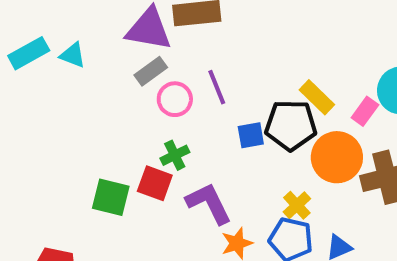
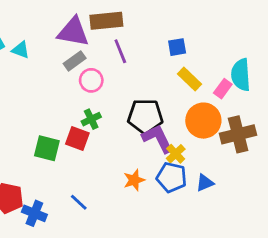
purple line: (217, 87) -> (120, 51), moved
black pentagon: (291, 125) -> (145, 116), moved
blue square: (251, 135) -> (177, 47), moved
purple L-shape: (209, 203) -> (158, 139), moved

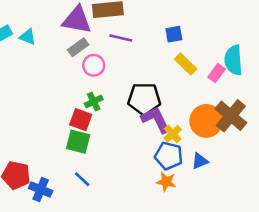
purple line: (120, 51) -> (121, 38), turned -55
orange circle: (203, 121) -> (206, 121), moved
brown cross: (238, 134) -> (231, 116), turned -36
green square: (47, 148) -> (78, 142), moved
orange star: (134, 180) -> (166, 182), moved, turned 30

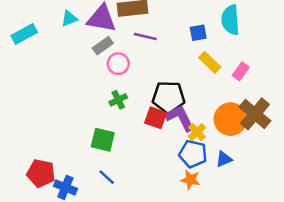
cyan triangle: (28, 37) -> (69, 19), moved, turned -42
cyan semicircle: (233, 60) -> (230, 20), moved
red square: (81, 120) -> (156, 118), moved

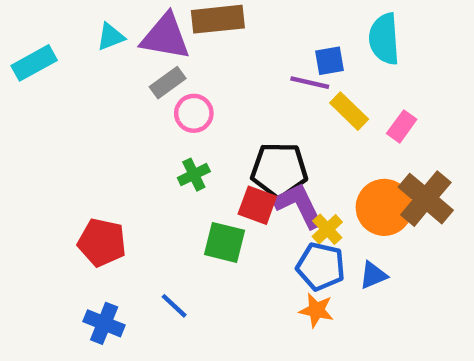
purple line: (145, 37) -> (310, 83), moved
green square: (103, 140) -> (224, 242), moved
red pentagon: (41, 173) -> (102, 242), moved

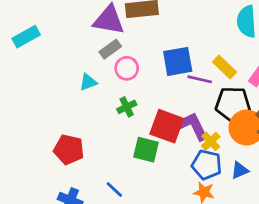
cyan triangle: (111, 37) -> (88, 82), moved
blue square: (329, 61) -> (178, 61), moved, size x1.6
purple line: (310, 83) -> (200, 79), moved
black pentagon: (279, 170) -> (233, 104), moved
red square: (257, 205) -> (167, 126), size x1.4

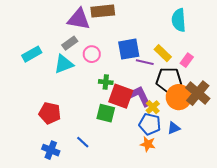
cyan rectangle: (26, 37) -> (32, 54), moved
gray rectangle: (110, 49) -> (70, 43), moved
cyan triangle: (88, 82) -> (64, 64), size x1.5
green cross: (127, 107) -> (106, 82), moved, turned 32

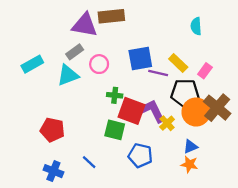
cyan semicircle: (179, 20) -> (196, 26), size x0.7
blue pentagon: (150, 124) -> (140, 155), moved
orange star: (148, 144) -> (189, 164), moved

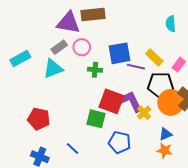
pink circle: (99, 64) -> (82, 47), moved
green cross: (115, 95) -> (95, 70), moved

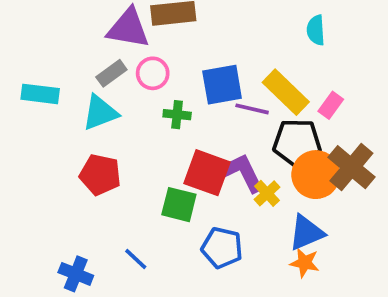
yellow rectangle: (154, 57) -> (286, 92), size x1.4
cyan rectangle: (20, 58) -> (40, 94), turned 36
red pentagon: (39, 119) -> (100, 175), moved
blue triangle: (166, 134) -> (306, 233), size x1.5

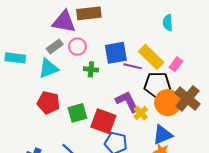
red square: (207, 173) -> (103, 121), moved
green square: (179, 205) -> (77, 113), moved, turned -30

